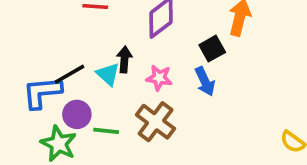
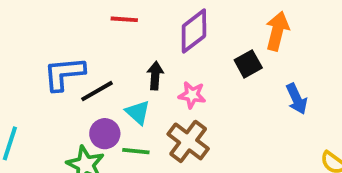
cyan triangle: (108, 74) -> (138, 112), moved
blue arrow: (205, 81) -> (297, 99), moved
blue L-shape: (42, 92) -> (64, 74), moved

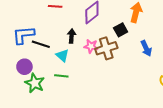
black line: (97, 91) -> (41, 44), turned 48
purple circle: (105, 134) -> (24, 67), moved
brown cross: (188, 141) -> (106, 48), moved, turned 35

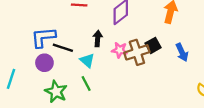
black square: (121, 30) -> (153, 45), moved
purple circle: (24, 67) -> (44, 63), moved
green line: (61, 76) -> (86, 84), turned 56

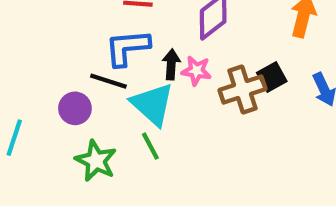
blue L-shape: (43, 37) -> (127, 48), moved
pink star: (120, 50) -> (196, 71), moved
cyan triangle: (87, 60) -> (152, 104), size x1.6

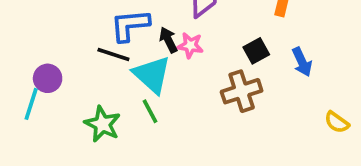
black arrow: (171, 64) -> (168, 40), turned -30
brown cross: (242, 90) -> (242, 91), moved
purple circle: (75, 108) -> (48, 78), moved

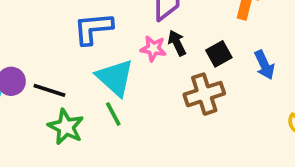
black arrow: (168, 40) -> (177, 43), moved
black line: (113, 55) -> (49, 90), moved

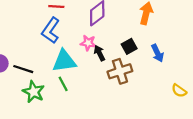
blue L-shape: (93, 28) -> (51, 30), turned -50
black arrow: (177, 43) -> (99, 53), moved
cyan triangle: (115, 78) -> (64, 61), turned -50

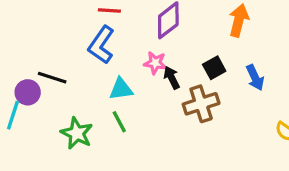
cyan triangle: (64, 61) -> (121, 89), size x0.7
black line: (23, 69) -> (52, 78), moved

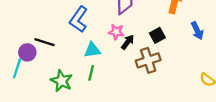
black arrow: (172, 78) -> (128, 42), turned 63
blue arrow: (255, 78) -> (197, 31), moved
green line: (119, 122) -> (91, 73), turned 42

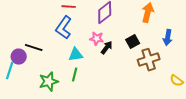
blue arrow: (197, 31) -> (168, 38), turned 35
brown cross: (148, 60) -> (149, 60), moved
green star: (62, 81) -> (49, 82), turned 30

